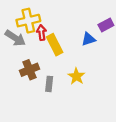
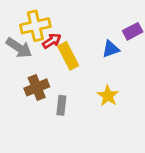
red arrow: (41, 33) -> (52, 41), turned 64
yellow star: (76, 76) -> (108, 96), moved

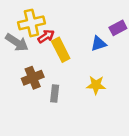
yellow star: (108, 96) -> (96, 85), turned -30

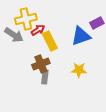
blue triangle: (98, 44) -> (81, 36), size x1.5
brown cross: (33, 78) -> (41, 64), moved

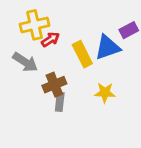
gray arrow: (14, 35) -> (25, 62), moved
yellow rectangle: (50, 41) -> (82, 54), moved

